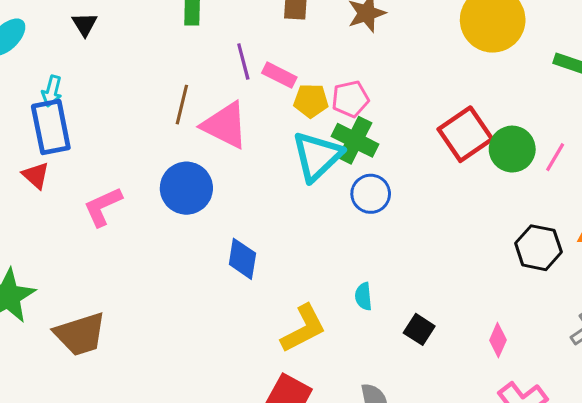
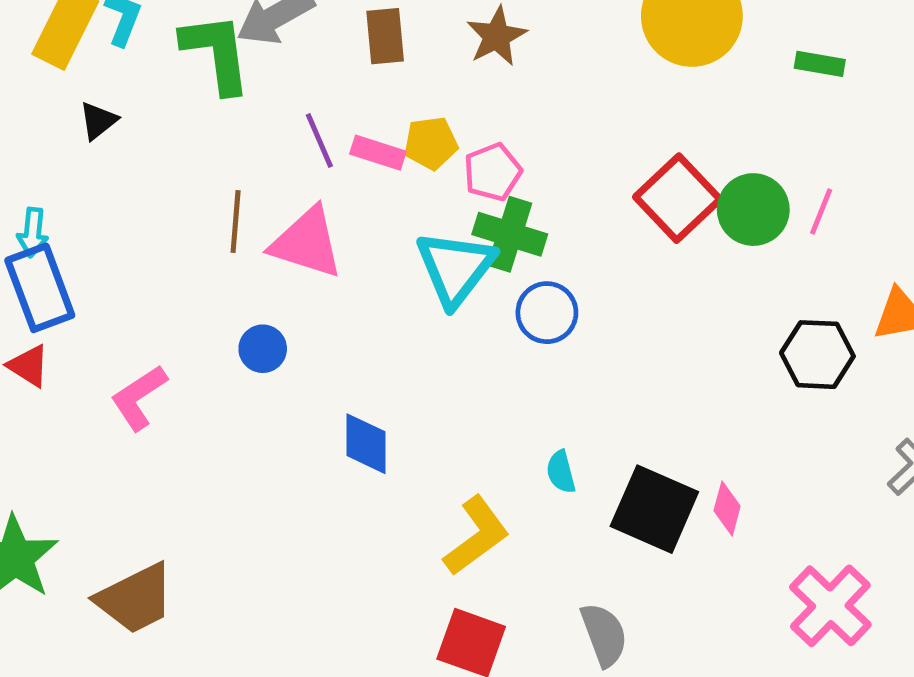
black triangle: (85, 24) -> (98, 121), moved, turned 32
yellow pentagon: (311, 101) -> (431, 143), moved
blue circle: (186, 188) -> (263, 349), size x0.6
black square: (419, 329) -> (654, 509), size x1.8
pink diamond: (498, 340) -> (727, 508), moved

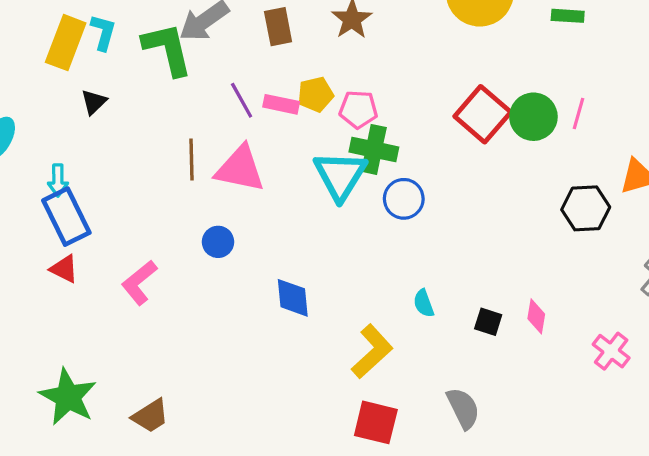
pink pentagon: (493, 172) -> (358, 109), turned 30
black square: (654, 509) -> (488, 322), size x0.5
brown trapezoid: (135, 599) -> (150, 416), size x0.7
pink cross: (830, 606) -> (611, 351), moved, size x0.7

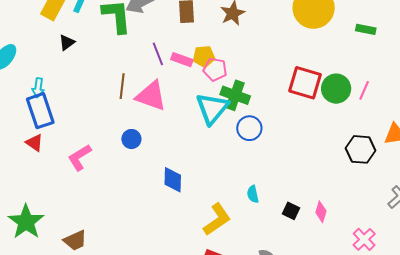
pink pentagon: (358, 109) -> (215, 69), moved
red square: (483, 114) -> (305, 83), turned -32

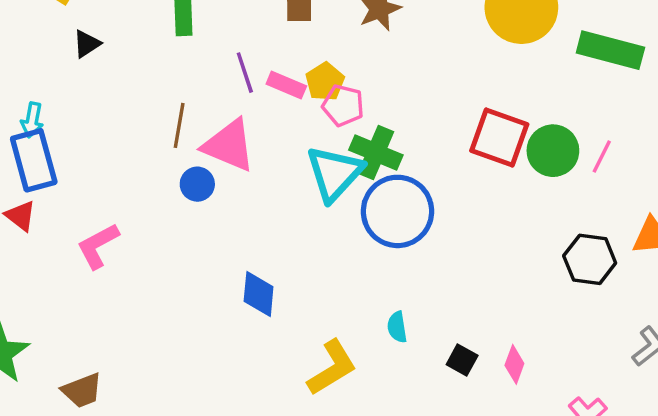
green rectangle: (366, 29) -> (610, 50), size x1.8
yellow pentagon: (204, 57) -> (325, 82), turned -30
blue circle: (249, 128) -> (397, 211), size x1.6
blue circle: (131, 139) -> (197, 184), moved

